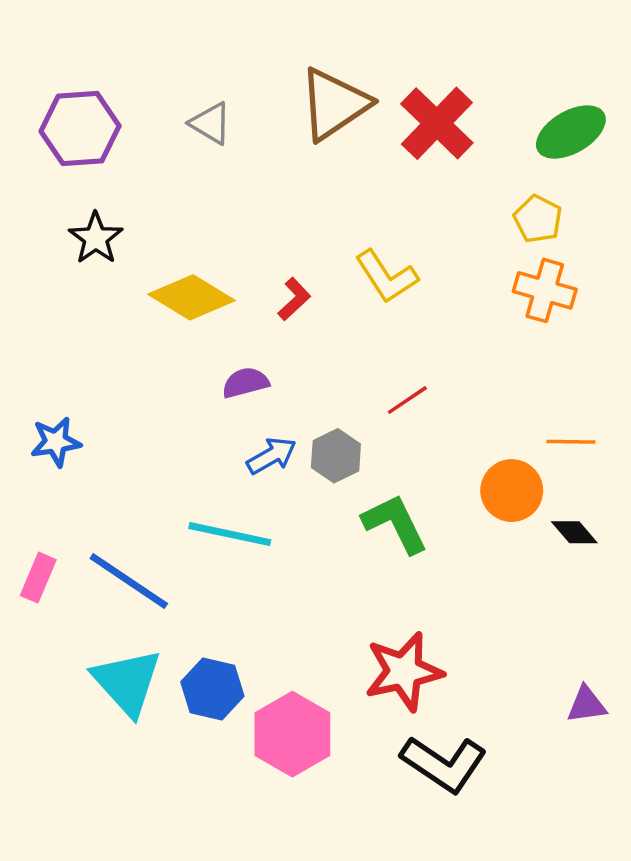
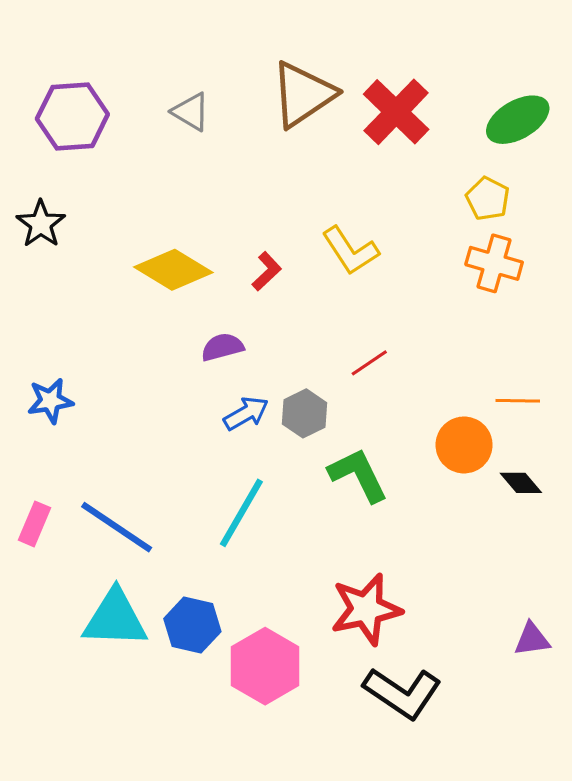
black star: (96, 238) -> (41, 224), moved
cyan line: (230, 534) -> (241, 513), moved, turned -72
cyan triangle: (127, 682) -> (115, 619), turned -46

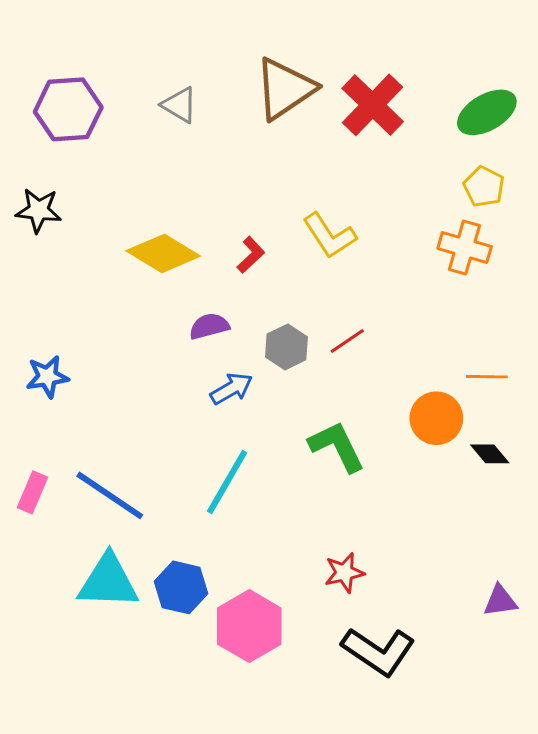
yellow pentagon: (488, 199) -> (484, 187), moved
black star: (41, 224) -> (38, 210), turned -30
gray hexagon: (305, 413) -> (286, 347), moved
red star: (366, 609) -> (344, 573), size x0.6

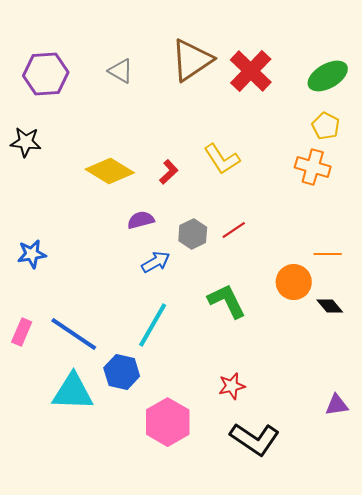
blue hexagon: (181, 587) -> (122, 372), moved

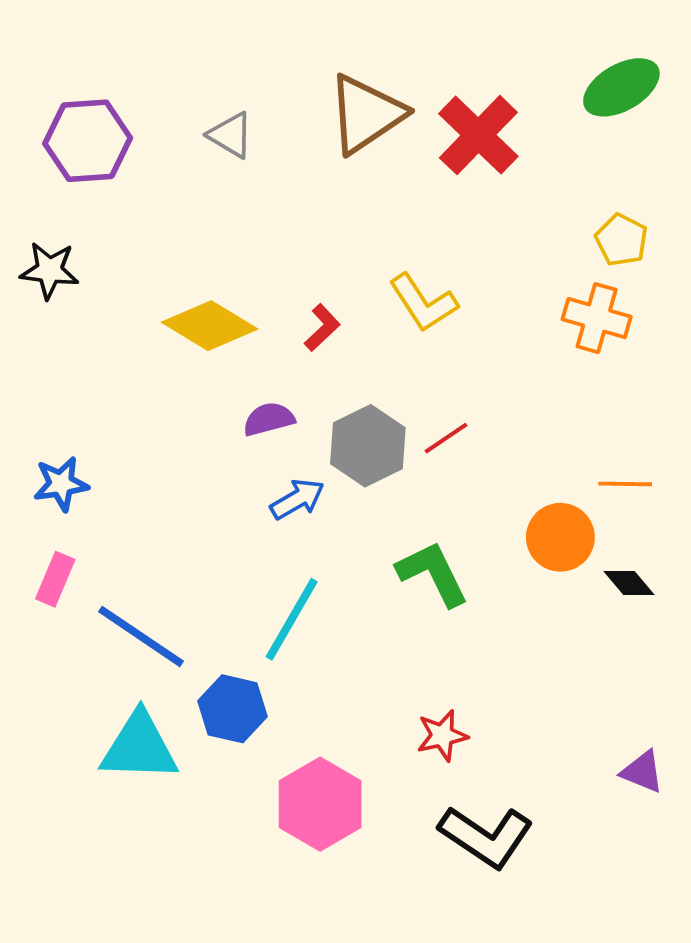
green ellipse: (328, 76) -> (621, 87), moved
gray hexagon: (193, 234) -> (368, 446), size x1.4
pink rectangle: (22, 332) -> (55, 579), moved
purple triangle: (337, 405) -> (642, 772), turned 30

